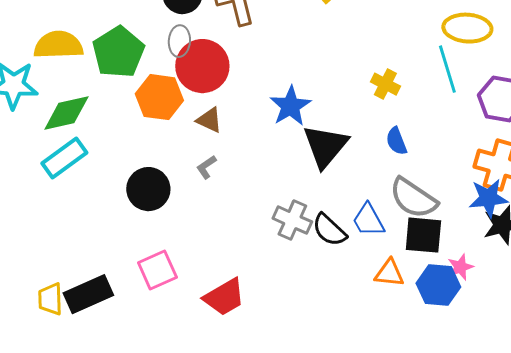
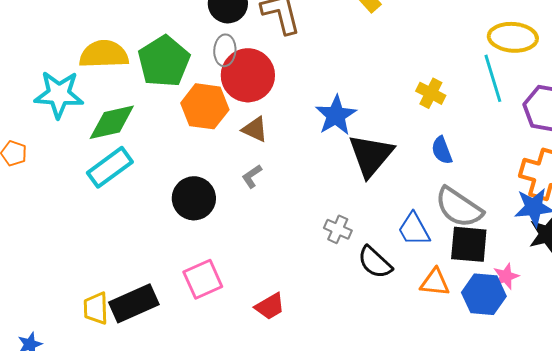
gray cross: (292, 220) -> (338, 229), size x0.7
black semicircle: (329, 230) -> (375, 262), moved
red trapezoid: (224, 297) -> (270, 306), size x0.7

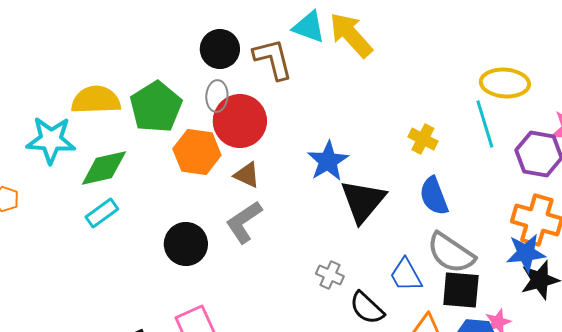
blue semicircle: (442, 150) -> (434, 196), size x1.4
cyan rectangle: (110, 167) -> (102, 213), size x0.7
gray L-shape: (252, 176) -> (244, 222), size x1.8

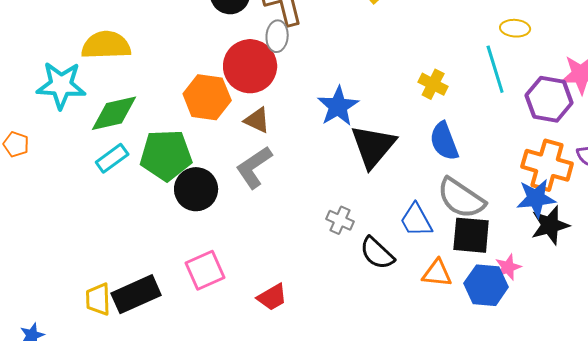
yellow ellipse: (505, 83) -> (515, 28), size x0.6
gray ellipse: (217, 96) -> (277, 36), moved
green pentagon: (156, 107) -> (166, 155), moved, turned 30

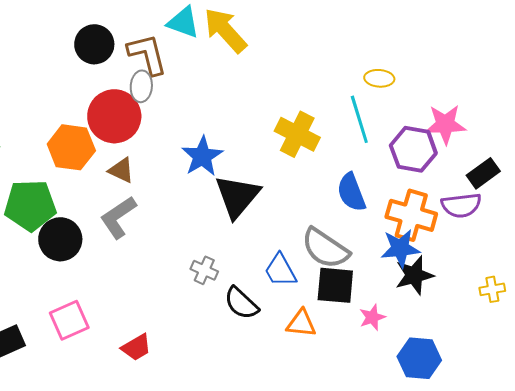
yellow cross: (433, 84) -> (297, 134), size x1.5
blue semicircle: (444, 141) -> (351, 192), moved
blue hexagon: (486, 285) -> (419, 358), moved

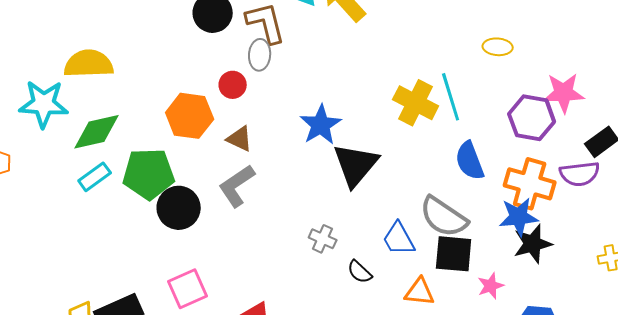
red circle: (114, 116) -> (233, 85), size x0.5
cyan line: (359, 119) -> (451, 97), moved
black semicircle: (241, 303) -> (360, 272), size x0.7

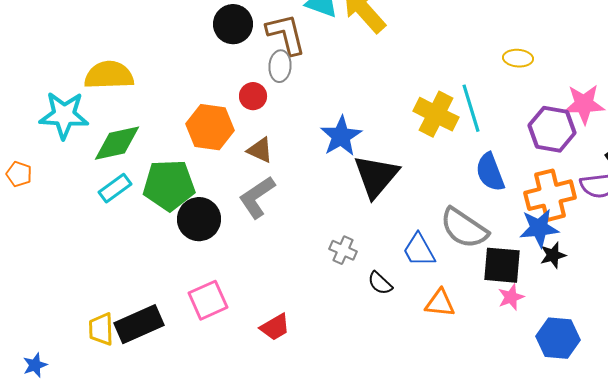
orange cross: (530, 184) -> (550, 195), turned -30
black star: (533, 244) -> (553, 255), size x0.7
black square: (454, 254) -> (502, 265), moved

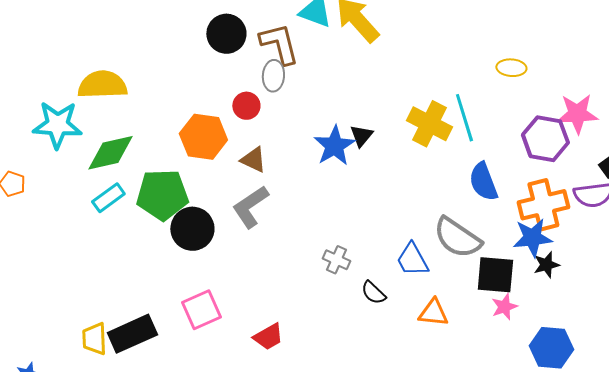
black triangle: (376, 176) -> (361, 136), moved, size x0.5

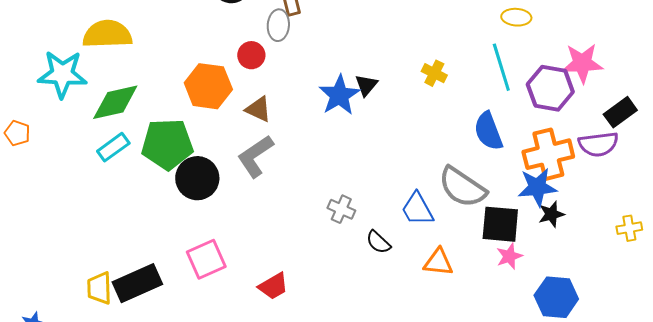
cyan line: (464, 118) -> (501, 67), moved
yellow cross: (429, 124) -> (434, 73), size x0.6

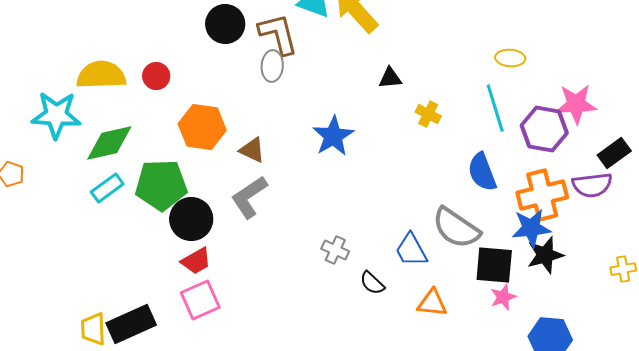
red circle: (251, 55) -> (156, 76), moved
black triangle: (366, 85) -> (390, 78), moved, turned 45
black star: (551, 214) -> (545, 255), size x1.4
red trapezoid: (273, 286) -> (196, 261), moved

